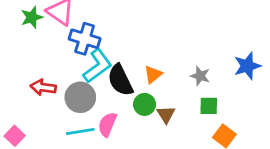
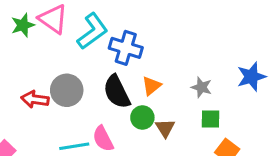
blue cross: (85, 39) -> (126, 48), moved
cyan L-shape: (97, 66) -> (92, 31), moved
gray circle: (80, 97) -> (67, 90), moved
pink semicircle: (107, 124) -> (103, 139), turned -50

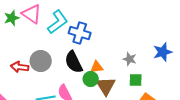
orange triangle: (151, 86) -> (97, 67), moved, turned 32
brown triangle: (165, 128) -> (106, 86), size x1.5

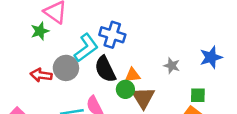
green star: (12, 18) -> (40, 31), moved
cyan L-shape: (58, 22) -> (86, 48), moved
green square: (136, 80) -> (198, 95), moved

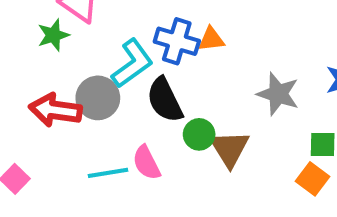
gray star: (172, 66) -> (278, 94), size x1.5
red arrow: (41, 75) -> (55, 110), size x1.4
orange triangle: (133, 75) -> (211, 39), moved

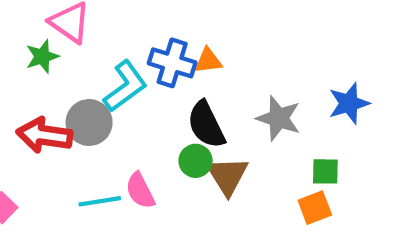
black semicircle: (165, 100) -> (206, 125), moved
orange square: (312, 179) -> (315, 208), turned 32

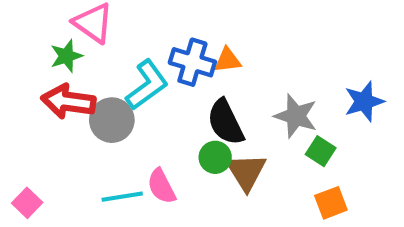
red arrow: (44, 135) -> (68, 101), moved
green square: (325, 171) -> (321, 151), moved, turned 32

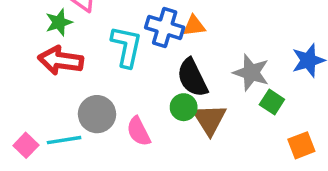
cyan L-shape: (147, 85) -> (126, 47), turned -42
gray circle: (112, 120) -> (97, 114), moved
cyan line: (122, 197) -> (64, 140), moved
orange square: (331, 203) -> (301, 145), moved

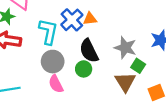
blue cross: (165, 27) -> (72, 20), turned 30
gray circle: (97, 114) -> (53, 62), moved
brown triangle: (210, 119) -> (125, 82), moved

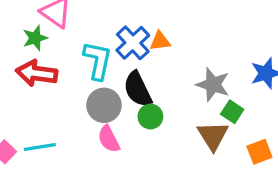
black semicircle: (89, 51) -> (138, 89), moved

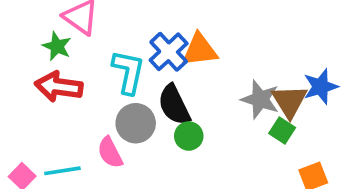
green star: (35, 38) -> (57, 46), turned -30
orange triangle: (160, 41) -> (200, 50), size x1.5
brown triangle: (213, 136) -> (289, 101), moved
pink semicircle: (109, 139) -> (110, 153), moved

